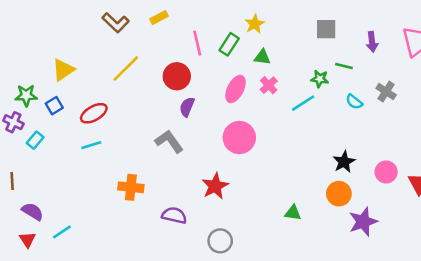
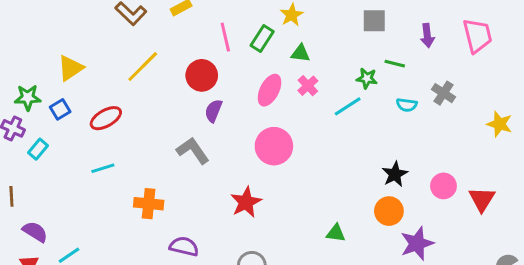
cyan semicircle: (354, 102) -> (407, 105), turned -30
cyan line: (91, 145) -> (103, 168), moved
purple semicircle: (174, 215) -> (184, 246), moved

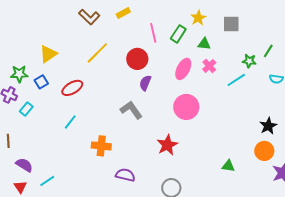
gray square: (374, 21) -> (231, 24), moved
green line: (395, 64) -> (268, 51), turned -72
cyan line: (103, 168) -> (70, 122), turned -35

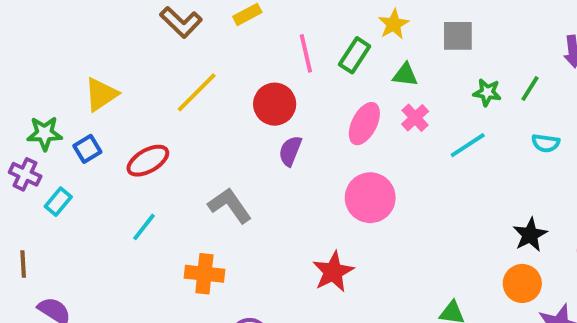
green star: (249, 61) -> (487, 92), moved
gray L-shape: (131, 110) -> (230, 205), moved

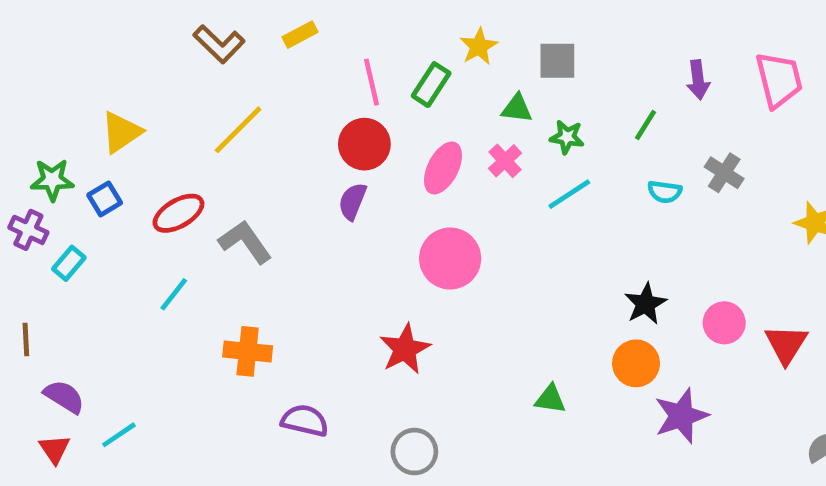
green triangle: (405, 75) -> (517, 108), moved
green star: (487, 92) -> (567, 137), moved
red circle: (275, 104) -> (364, 144), moved
gray L-shape: (230, 205) -> (245, 242), moved

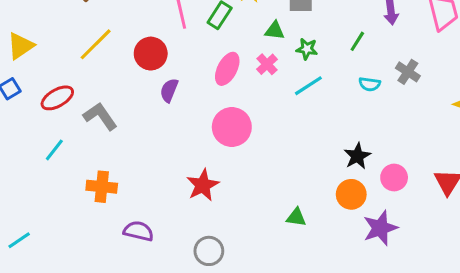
red circle: (364, 144) -> (151, 54), moved
pink circle: (724, 323) -> (394, 178), moved

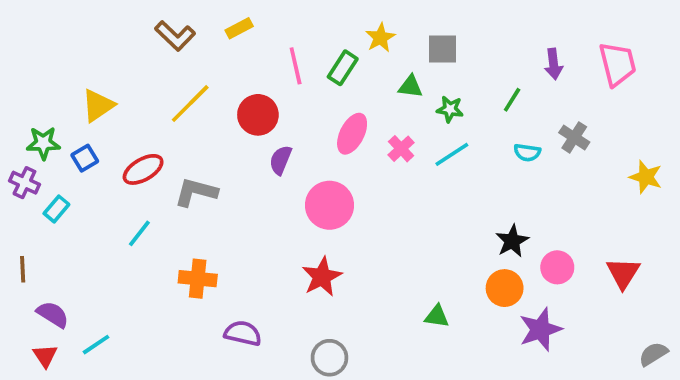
pink cross: (267, 64) -> (401, 149), moved
gray L-shape: (100, 116) -> (196, 192), turned -40
pink circle: (232, 127) -> (329, 205), moved

